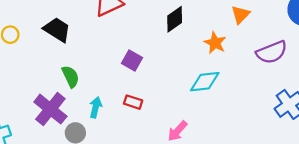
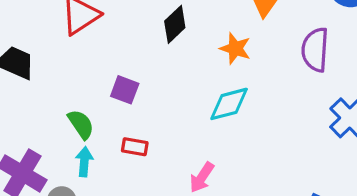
purple semicircle: (272, 52) -> (315, 50), turned 124
green semicircle: (70, 76) -> (81, 124), moved

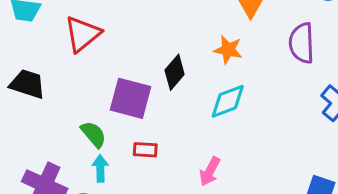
black diamond: (175, 24) -> (175, 72), moved
purple square: (125, 90) -> (130, 98), size x1.6

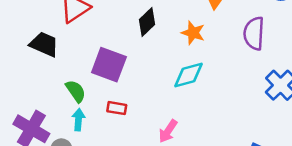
black diamond: (175, 72) -> (147, 22), moved
black trapezoid: (27, 84) -> (44, 44), moved

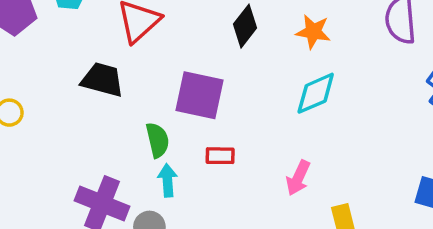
green semicircle: (76, 91) -> (157, 140), turned 30

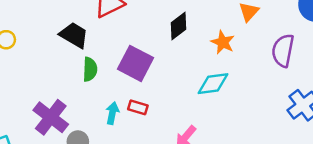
green semicircle: (157, 140) -> (90, 69), moved
cyan arrow: (168, 180) -> (112, 113), moved

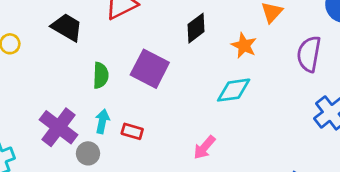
black trapezoid: (74, 35) -> (67, 27), moved
red rectangle: (138, 107) -> (132, 131), moved
cyan arrow: (112, 113) -> (102, 121), moved

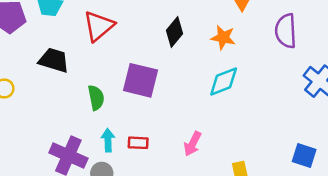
pink arrow: (204, 147) -> (193, 144), moved

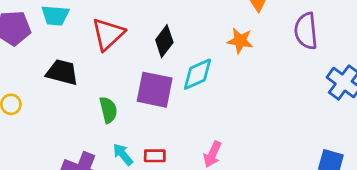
black diamond: (175, 32) -> (164, 41), moved
cyan diamond: (224, 82) -> (197, 74), moved
cyan arrow: (108, 140) -> (123, 154), turned -35

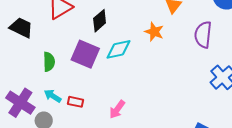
cyan arrow: (123, 154) -> (53, 96), turned -30

